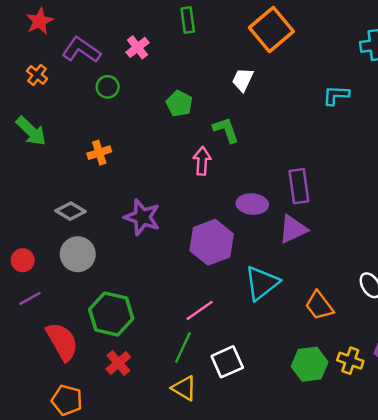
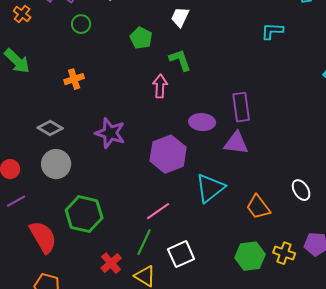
white trapezoid: (243, 80) -> (180, 17), moved
purple triangle: (293, 229) -> (236, 143), turned 32
red cross: (118, 363) -> (111, 263), moved

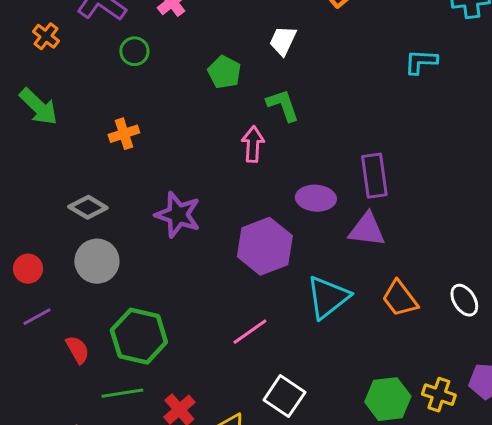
orange trapezoid: (258, 207) -> (400, 299), moved
red semicircle: (43, 237) -> (77, 350), moved, size x0.6
green line: (144, 242) -> (122, 393), moved, turned 56
white square: (181, 254) -> (284, 396), turned -32

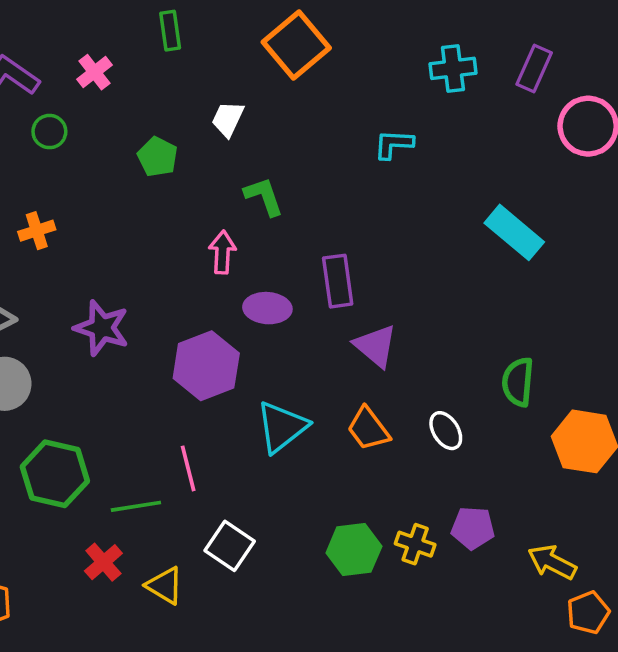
green L-shape: (283, 105) -> (264, 196), moved
pink arrow: (253, 144) -> (222, 252), moved
purple triangle: (367, 230) -> (376, 346), moved, turned 33
pink line: (250, 332) -> (188, 468), turned -69
green line: (122, 393) -> (136, 506), moved

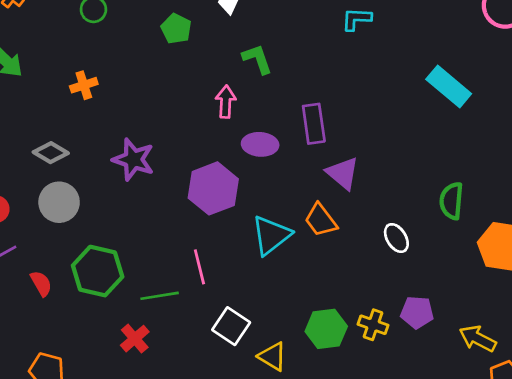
orange trapezoid: (368, 429) -> (321, 220), moved
yellow triangle: (165, 586) -> (272, 356), moved

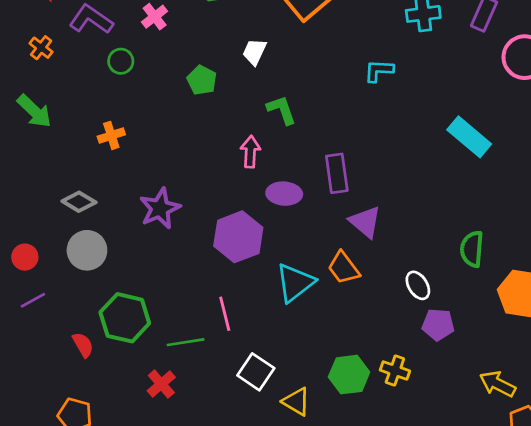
purple star: (133, 160) -> (160, 208), turned 30
red semicircle: (41, 283) -> (83, 345), moved
purple pentagon: (417, 312) -> (438, 325), moved

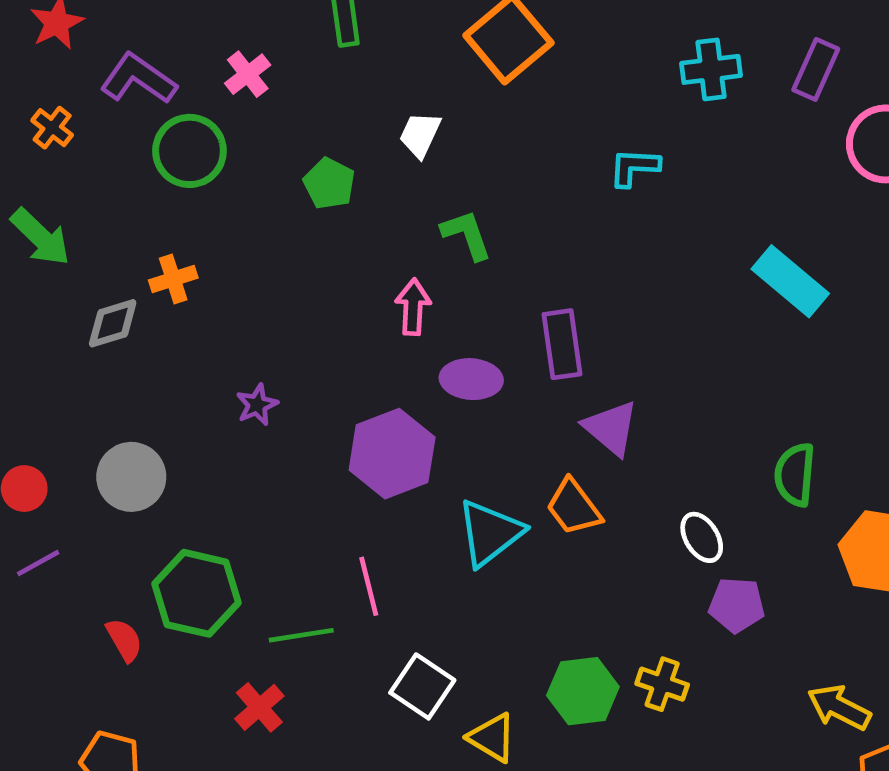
green circle: (121, 61) -> (189, 151), size x1.6
gray diamond: (79, 202) -> (113, 323), moved, turned -48
purple star: (160, 208) -> (257, 405), size x0.6

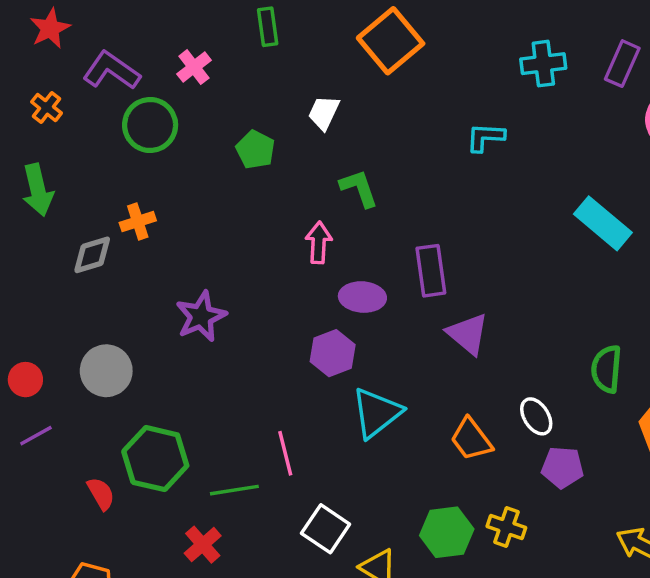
green arrow: (40, 237) -> (38, 190), turned 33
purple star: (257, 405) -> (201, 316), size x1.6
purple hexagon: (392, 454) -> (333, 353), moved, size x0.7
orange trapezoid: (574, 507) -> (471, 439), moved

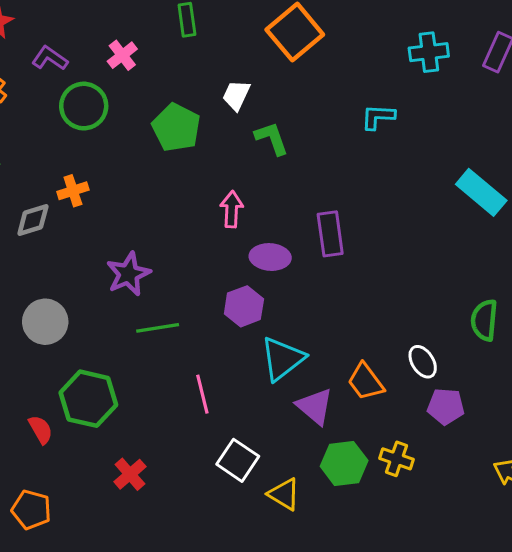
purple L-shape: (111, 71) -> (50, 58), size x0.7
green pentagon: (255, 150) -> (176, 128), size x1.4
green L-shape: (359, 188) -> (272, 138), moved
purple triangle: (468, 334) -> (315, 406), moved
green line: (234, 490) -> (158, 328), moved

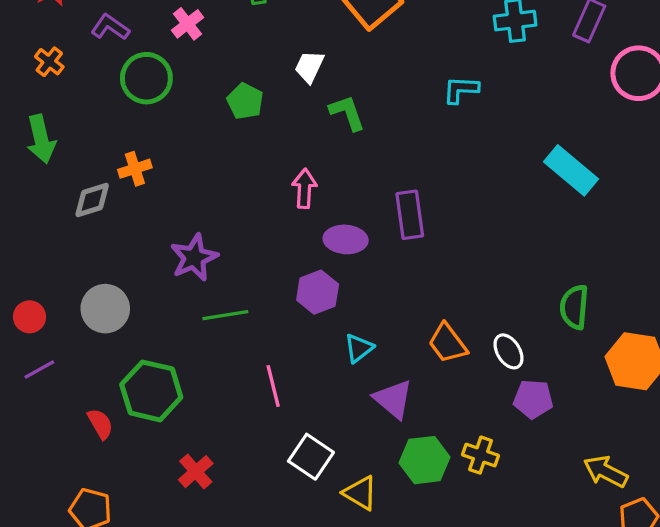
green pentagon: (176, 128) -> (245, 101), size x0.7
cyan triangle: (282, 359) -> (359, 348), size x0.6
orange trapezoid: (366, 382) -> (448, 343), moved

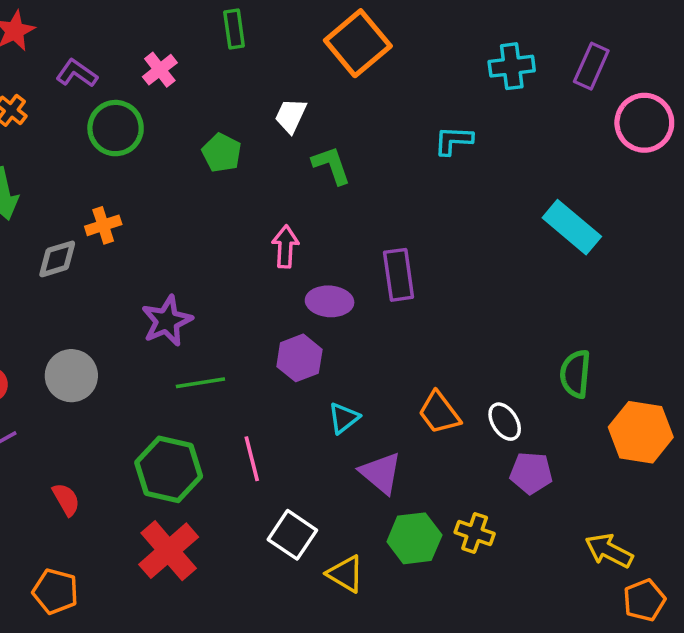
green hexagon: (151, 391) -> (169, 469), moved
red cross: (196, 472) -> (169, 551), size x1.6

